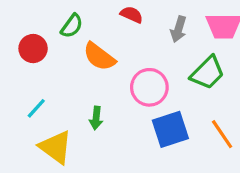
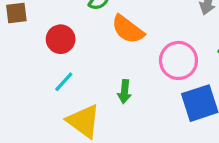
red circle: (33, 49) -> (61, 39), moved

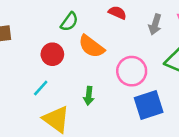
red circle: (61, 39) -> (52, 54), moved

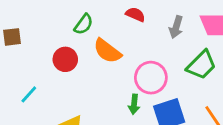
cyan line: (41, 88) -> (29, 94), moved
green arrow: (89, 96) -> (134, 104), moved

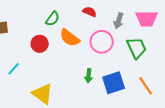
green trapezoid: (201, 65) -> (137, 48), turned -70
pink circle: (151, 78) -> (102, 42), moved

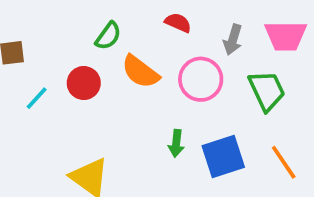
cyan line: (14, 69) -> (37, 98), moved

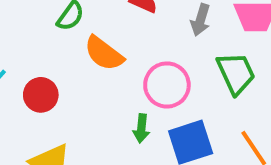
pink circle: (201, 79) -> (167, 85), moved
red circle: (84, 83) -> (41, 95), moved

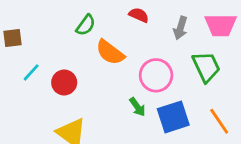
green arrow: (141, 128) -> (137, 107), turned -42

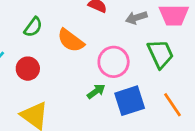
green semicircle: (86, 25) -> (33, 27), moved
gray arrow: (180, 28) -> (136, 18), turned 55
green arrow: (137, 107) -> (96, 91), turned -90

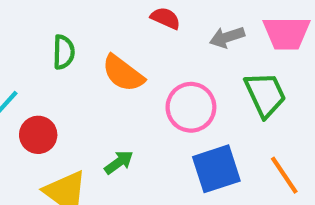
green semicircle: (33, 27) -> (64, 52), turned -35
red circle: (28, 69) -> (38, 135), moved
green arrow: (96, 91) -> (119, 162), moved

